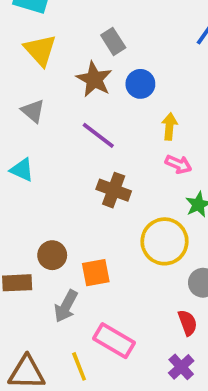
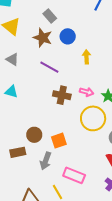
pink arrow: (178, 164) -> (87, 92), moved

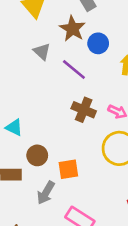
blue circle: (68, 36) -> (98, 43), moved
gray triangle: (12, 59) -> (42, 51), moved
cyan triangle: (11, 92) -> (14, 127), moved

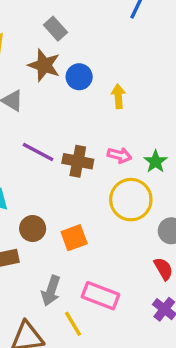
purple line: (74, 69) -> (38, 152), moved
gray arrow: (46, 193) -> (51, 291), moved

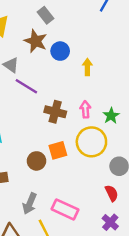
purple line: (38, 152) -> (26, 86), moved
pink arrow: (119, 155) -> (85, 109), turned -112
brown circle: (33, 229) -> (37, 161), moved
orange square: (74, 238) -> (58, 150), moved

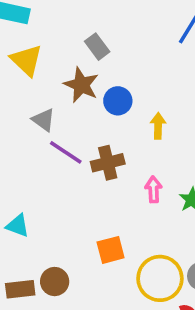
brown cross: (55, 112) -> (108, 163), moved, turned -30
yellow circle: (91, 142) -> (160, 278), moved
brown circle: (37, 161) -> (55, 282), moved

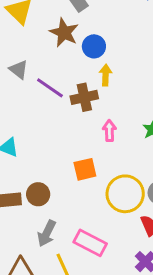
gray triangle: (44, 120) -> (19, 69), moved
yellow arrow: (158, 126) -> (106, 75), moved
pink arrow: (153, 189) -> (109, 131), moved

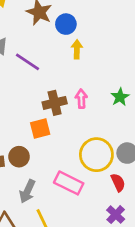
brown cross: (84, 97) -> (55, 103), moved
orange square: (85, 169) -> (40, 128), moved
pink rectangle: (90, 243) -> (69, 183), moved

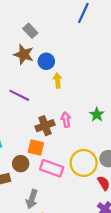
orange square: (40, 128) -> (36, 147), turned 35
brown circle: (19, 157) -> (21, 164), moved
pink rectangle: (69, 183) -> (52, 168), moved

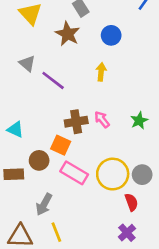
blue circle: (46, 61) -> (111, 35), moved
pink arrow: (66, 120) -> (102, 119), turned -40

